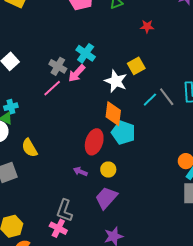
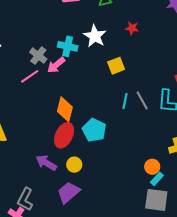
cyan cross: (86, 53) -> (68, 46), turned -30
white star: (116, 81) -> (95, 36), moved
cyan line: (150, 100) -> (125, 101), turned -42
orange diamond: (113, 114) -> (65, 109), moved
purple arrow: (80, 172) -> (46, 163), size x1.5

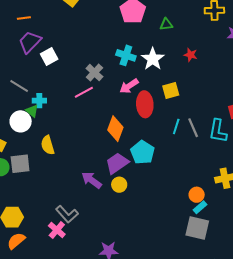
cyan cross: (68, 46) -> (126, 55), moved
pink arrow: (56, 65) -> (129, 86), moved
red ellipse: (64, 135) -> (145, 104), moved, turned -35
purple trapezoid: (68, 192) -> (117, 163), moved
gray L-shape: (25, 199) -> (67, 214), turned -75

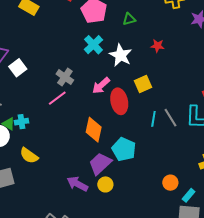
cyan cross: (126, 55) -> (93, 45), moved, turned 36
cyan cross: (39, 101) -> (22, 122), moved
yellow semicircle: (48, 145) -> (29, 156), turned -30
orange circle: (197, 195) -> (170, 183), moved

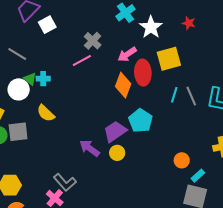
yellow square: (143, 84) -> (169, 59), size x1.4
orange diamond: (94, 130) -> (123, 85), moved

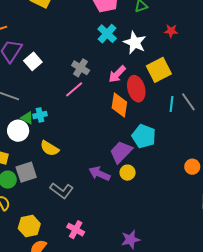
gray L-shape: (65, 182) -> (62, 191), moved

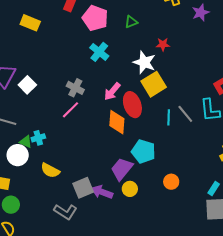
white star: (135, 43) -> (144, 62), moved
orange circle: (192, 167) -> (171, 182), moved
gray square: (26, 172) -> (83, 188), moved

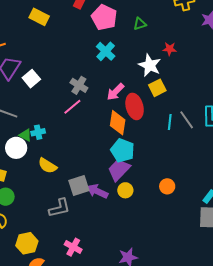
yellow square: (154, 84) -> (157, 88), size x0.7
cyan pentagon: (143, 151) -> (123, 150), moved
gray L-shape: (65, 212) -> (59, 208), turned -50

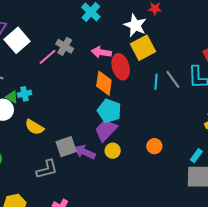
white square: (31, 79) -> (17, 40), size x1.4
yellow square: (157, 88) -> (143, 48), size x1.4
pink arrow: (115, 92) -> (101, 52), turned 54
pink line: (72, 107) -> (48, 57), moved

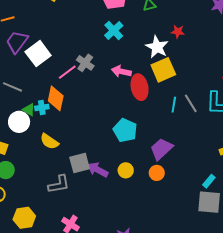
orange diamond: (104, 83) -> (56, 98), moved
purple trapezoid: (106, 130) -> (161, 149), moved
orange circle: (154, 146) -> (157, 173), moved

